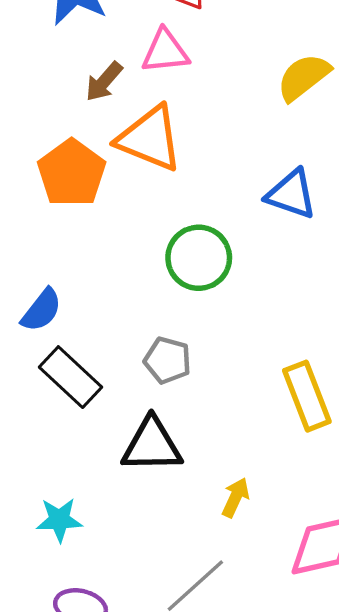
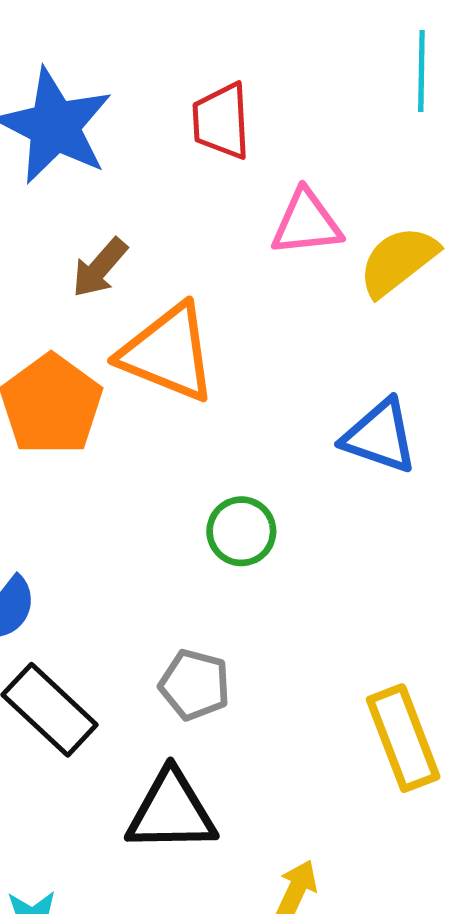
pink triangle: (165, 51) -> (306, 223), moved
green circle: (199, 258) -> (241, 531), size x0.7

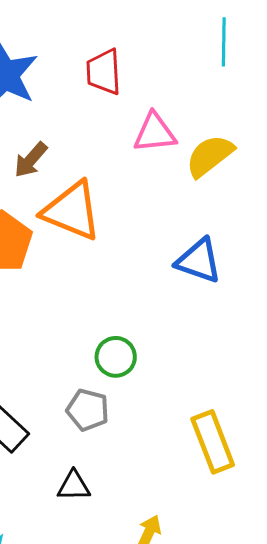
green circle: (241, 531) -> (116, 357), moved
black triangle: (171, 811) -> (74, 486), size x0.6

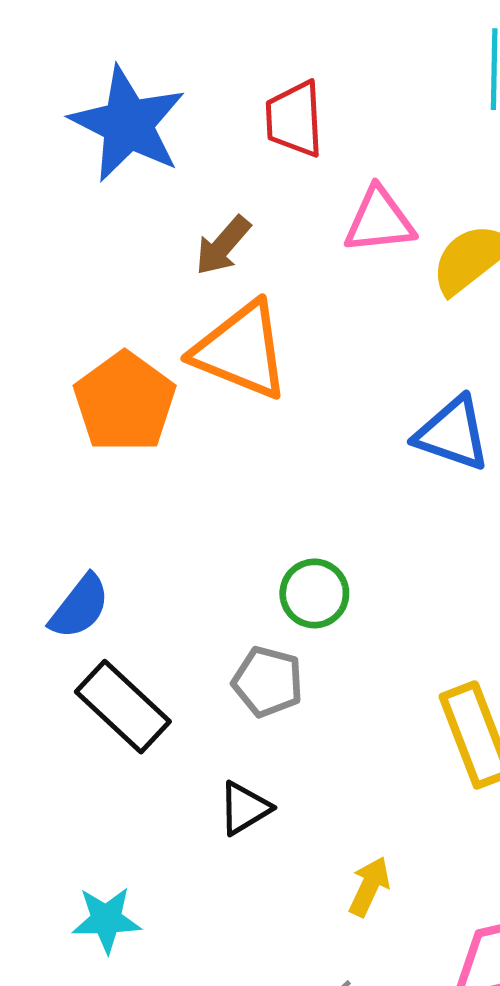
brown arrow: (31, 160) -> (223, 246), moved
black triangle: (74, 486) -> (244, 808), turned -30

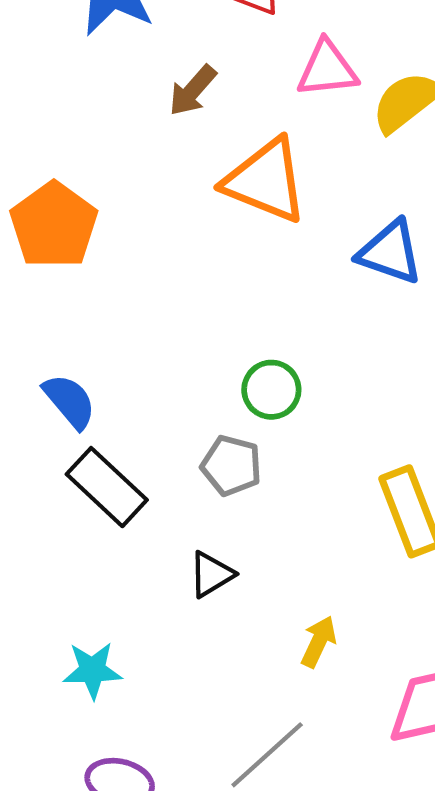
orange triangle: (241, 350) -> (266, 181), moved
orange pentagon: (125, 402) -> (54, 225), moved
blue semicircle: (80, 607) -> (70, 401), turned -78

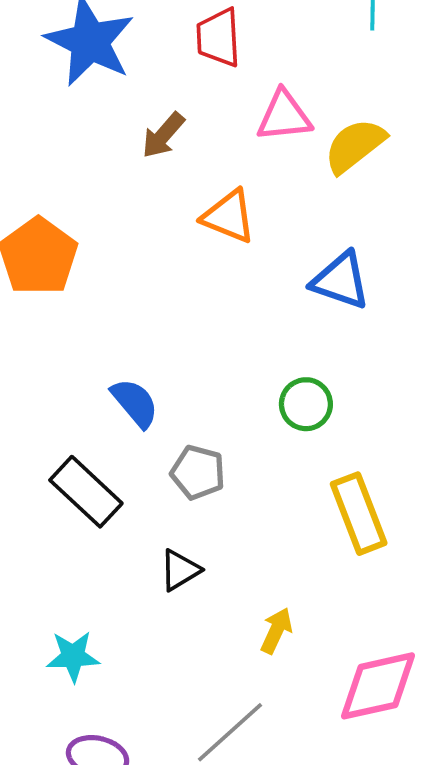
orange triangle: (266, 181) -> (229, 216), size x0.7
green circle: (271, 390) -> (306, 404), moved
blue semicircle: (70, 401) -> (135, 403), moved

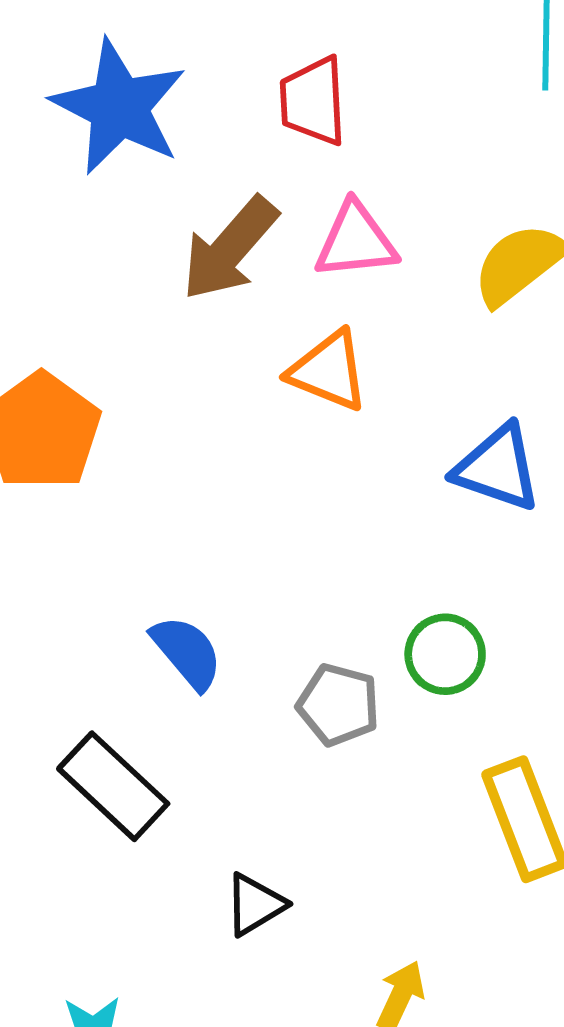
pink triangle: (284, 116) -> (356, 241), moved
brown arrow: (163, 135) -> (230, 249), size x1.5
gray pentagon: (198, 472) -> (338, 705), moved

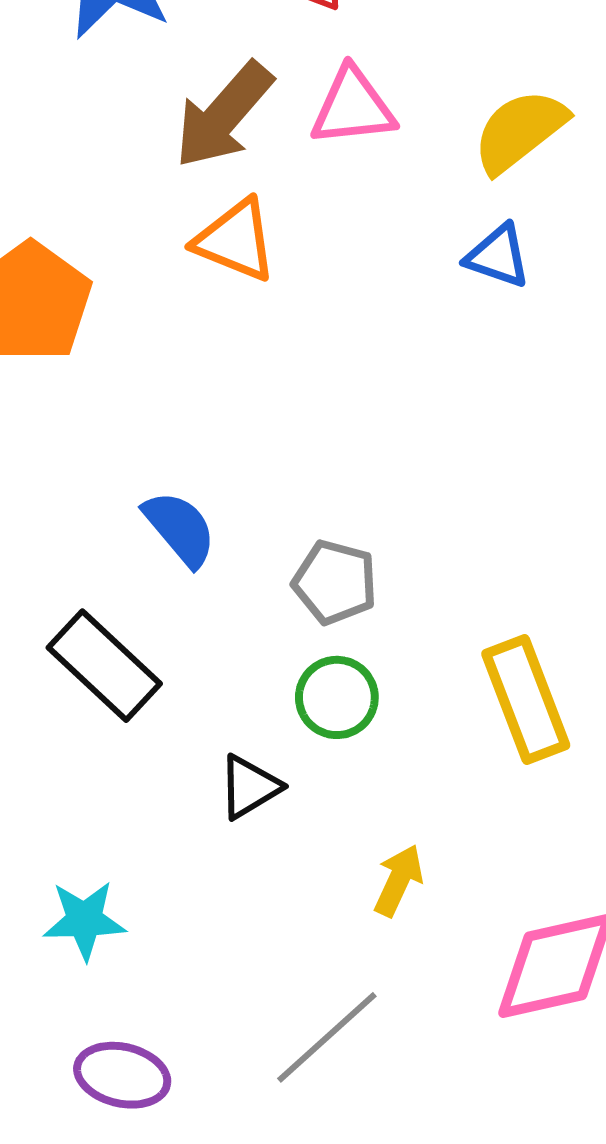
orange triangle: (329, 371) -> (235, 240), moved
blue triangle: (497, 468) -> (498, 256), moved, size x0.7
green circle: (445, 654) -> (337, 697), moved

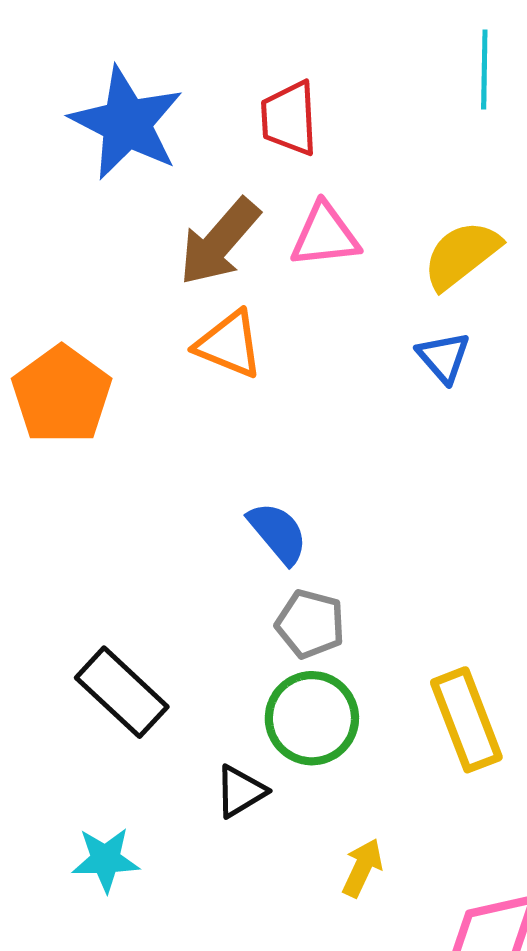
blue triangle: (498, 256) -> (444, 357), turned 30
blue semicircle: (180, 529) -> (278, 533), moved
green circle: (337, 697) -> (312, 718), size x1.4
cyan star: (84, 920) -> (105, 860), moved

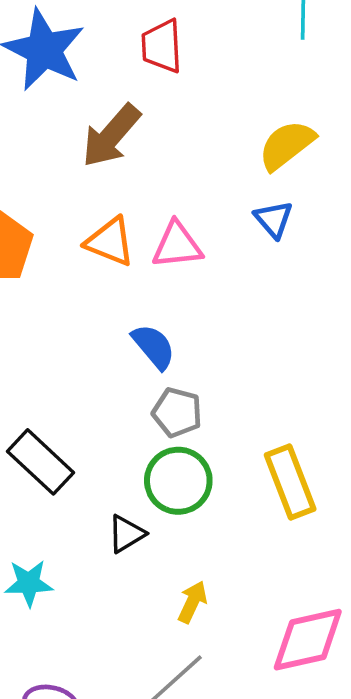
pink triangle: (325, 235) -> (177, 245), moved
orange triangle: (229, 344) -> (110, 242), moved
yellow arrow: (362, 868) -> (192, 602), moved

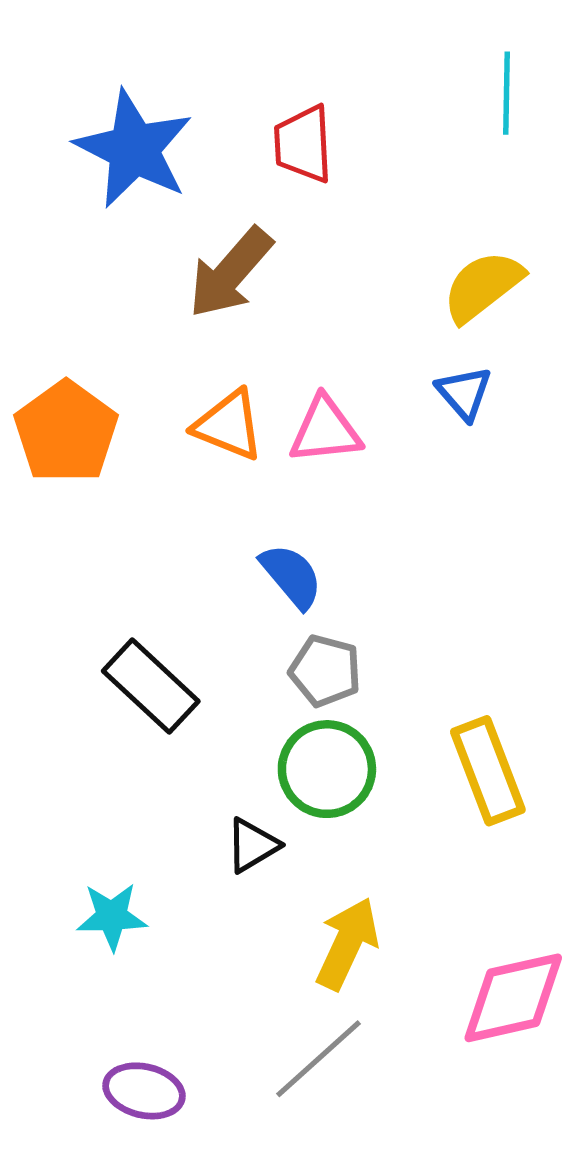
black rectangle: (40, 462) -> (151, 686), moved
yellow arrow: (192, 602) -> (347, 944), size x1.5

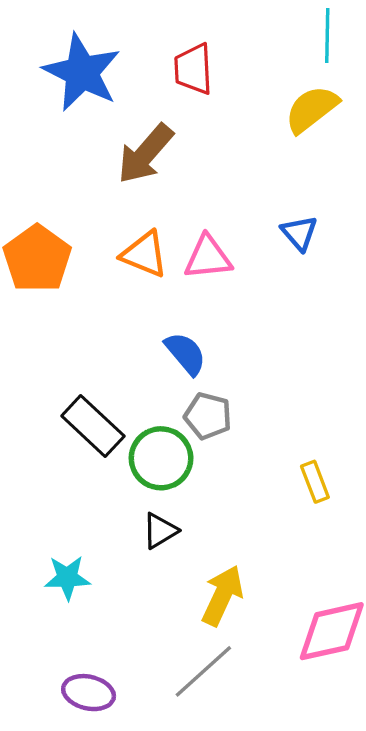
yellow semicircle: (483, 286) -> (312, 109), moved
green circle: (327, 769) -> (161, 458), moved
yellow rectangle: (488, 771) -> (315, 482), size x0.6

